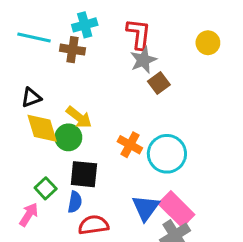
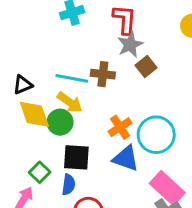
cyan line: (34, 37) -> (72, 78), moved
brown cross: (73, 50) -> (103, 74), moved
orange cross: (130, 145) -> (120, 127), turned 30
blue triangle: (146, 208) -> (126, 158), moved, turned -44

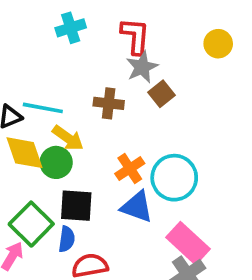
cyan line: (72, 78) -> (43, 108), moved
green square: (40, 172) -> (31, 224), size x1.6

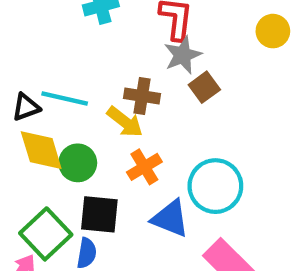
yellow arrow: (68, 138) -> (125, 122), moved
orange cross: (130, 169) -> (144, 167), moved

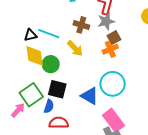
brown cross: (142, 96) -> (81, 25), moved
orange cross: (144, 167) -> (110, 49), moved

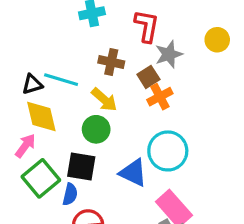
gray star: (106, 21) -> (169, 54), moved
brown square: (114, 38) -> (148, 77), moved
green circle: (51, 64) -> (96, 129), moved
pink arrow: (18, 110) -> (25, 146), moved

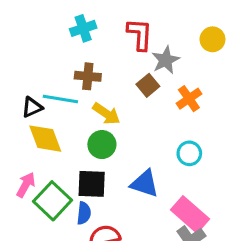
brown cross: (111, 62) -> (88, 76), moved
orange cross: (160, 97) -> (189, 99), moved
pink arrow: (25, 146) -> (26, 185), moved
cyan circle: (168, 151) -> (189, 153), moved, size x0.6

